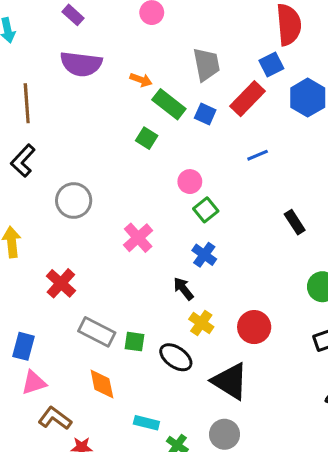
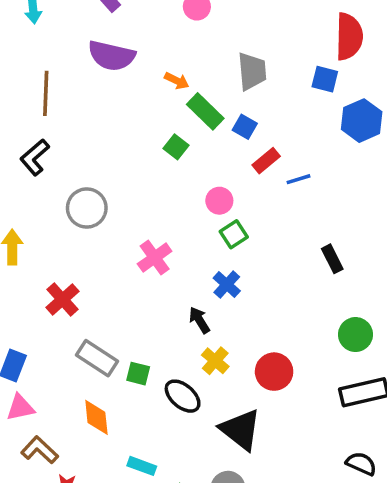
blue square: (271, 65) -> (325, 79), turned 35
red rectangle: (247, 99) -> (266, 161), moved, size x0.7

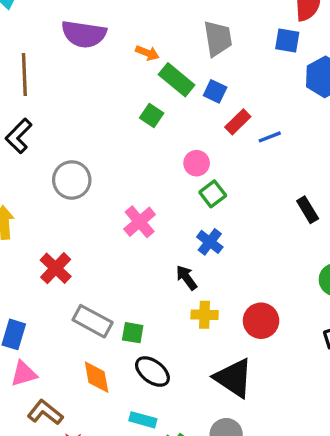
yellow cross: (215, 361) -> (205, 315), turned -35
black ellipse: (183, 396) -> (152, 372), moved

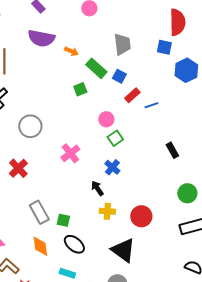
orange arrow: (147, 53) -> (71, 51), moved
green square: (152, 116) -> (80, 89), turned 32
red cross: (56, 268) -> (18, 168), moved
gray rectangle: (93, 321) -> (39, 212), turned 30

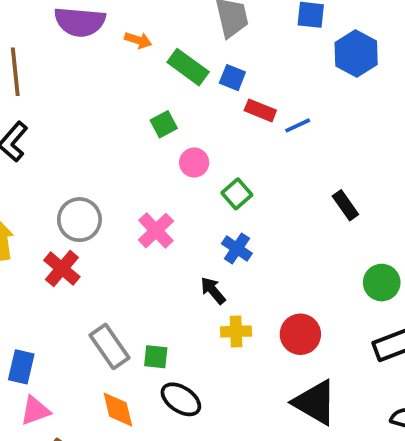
green square: (80, 89) -> (164, 124), moved
red rectangle: (132, 95) -> (260, 110), turned 70
pink circle: (106, 119) -> (194, 163), moved
gray circle: (30, 126) -> (79, 220), moved
black triangle: (123, 250) -> (315, 402), moved

